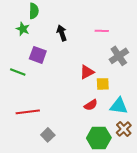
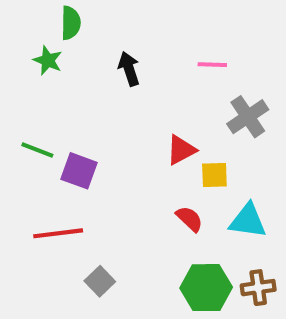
purple square: (38, 55) -> (79, 171), moved
red semicircle: (91, 105) -> (189, 219), turned -104
brown cross: (124, 129) -> (258, 288), moved, turned 35

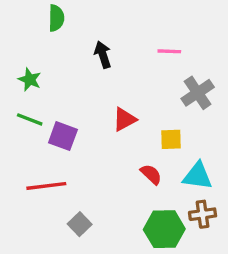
green star: (48, 60) -> (30, 80), moved
red triangle: (181, 150) -> (124, 119), moved
brown cross: (258, 288) -> (203, 214), moved

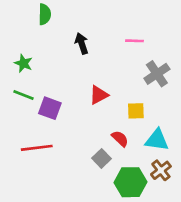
brown cross: (203, 214) -> (161, 170), turned -30
gray square: (80, 224) -> (101, 158), moved

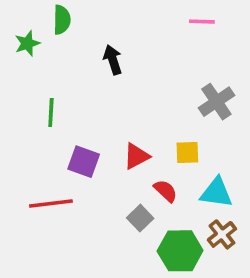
pink line: (134, 41) -> (202, 22), moved
green star: (23, 63) -> (27, 43), moved, turned 30
green line: (23, 95) -> (51, 113), moved, turned 72
red triangle: (99, 95) -> (136, 156), moved
purple square: (50, 108) -> (84, 162), moved

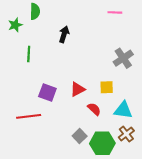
black arrow: (113, 60) -> (64, 34), turned 35
green line: (51, 113) -> (29, 54), moved
gray square: (140, 218) -> (80, 136), moved

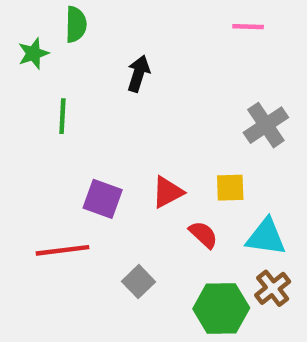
gray square: (80, 136) -> (138, 282), moved

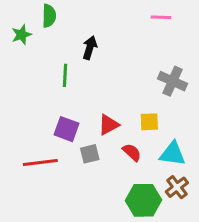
green line: (62, 116) -> (65, 75), moved
gray cross: (266, 125) -> (173, 81), turned -32
gray square: (138, 282) -> (90, 154), moved, turned 30

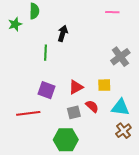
gray cross: (173, 81) -> (120, 57), turned 30
gray square: (90, 154) -> (74, 112), moved
green hexagon: (143, 200) -> (66, 140), moved

